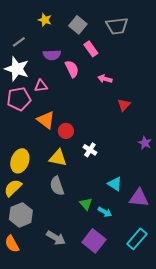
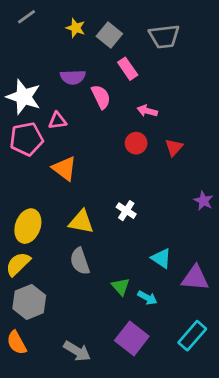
yellow star: (45, 20) -> (76, 28), moved
gray line: (19, 42) -> (26, 17), moved
red circle: (66, 131) -> (136, 143), moved
gray arrow: (56, 238) -> (77, 351), moved

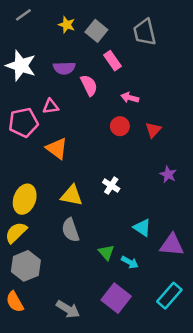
gray trapezoid: (164, 36) -> (145, 32), turned 84
white star: (24, 97) -> (21, 66), moved
purple star: (204, 201) -> (168, 174), moved

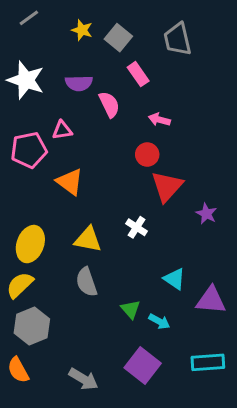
red triangle: (153, 130) -> (167, 186), moved, size x1.6
cyan rectangle: (169, 296) -> (208, 362), turned 45

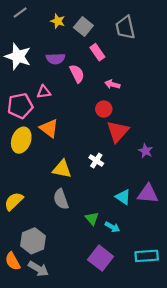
yellow ellipse: (30, 244) -> (21, 140), moved
purple triangle: (211, 300) -> (148, 194), moved
gray hexagon: (32, 326) -> (33, 241), moved
gray arrow: (83, 379) -> (38, 269), moved

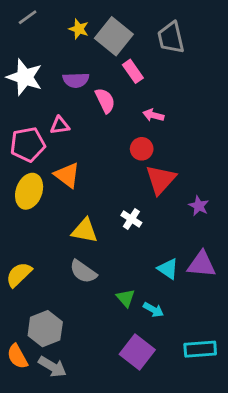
gray square: (83, 26) -> (114, 36), size x1.4
gray semicircle: (61, 199) -> (83, 272), turned -36

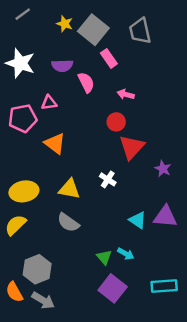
yellow ellipse: (29, 191) -> (24, 191), moved, turned 60
green triangle: (126, 298) -> (104, 257), moved

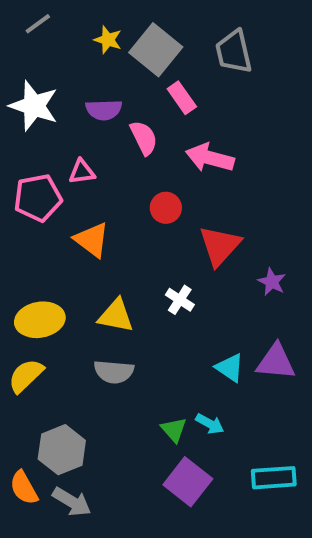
pink arrow: (126, 94) -> (210, 158), size x1.6
red circle: (116, 122) -> (166, 208), moved
gray semicircle: (68, 223) -> (114, 372), turned -30

